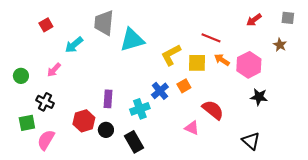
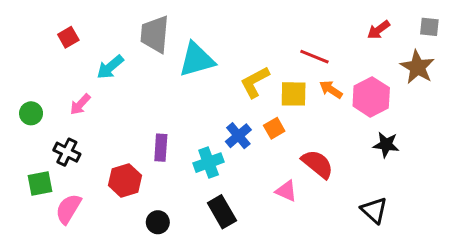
brown star: (280, 45) -> (417, 67), size x1.6
black circle: (106, 130) -> (158, 222), moved
black rectangle: (134, 142) -> (222, 212), moved

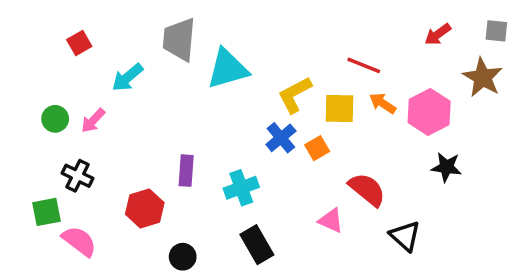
green circle: (31, 113) -> (55, 119), moved
blue cross: (238, 136) -> (281, 138), moved
pink semicircle: (68, 209) -> (79, 241), turned 96
black triangle: (374, 210) -> (405, 236), moved

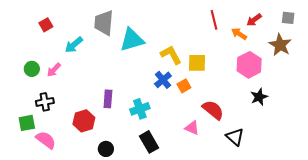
red line: (364, 65) -> (214, 20), moved, turned 54
yellow L-shape: (295, 95) -> (171, 55), turned 90
orange arrow: (383, 103) -> (239, 34), moved
black star: (446, 167) -> (259, 97), turned -30
black cross: (78, 176) -> (45, 102), turned -36

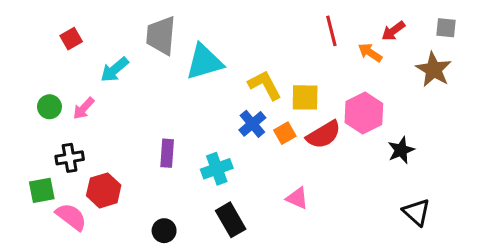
pink hexagon: (249, 65) -> (364, 113), moved
red semicircle: (213, 110) -> (324, 135), moved, turned 110
red hexagon: (84, 121) -> (104, 190), moved
black triangle: (235, 137) -> (417, 212), moved

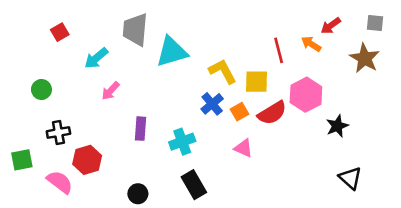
red line: (331, 31) -> (279, 50), moved
pink arrow: (84, 108) -> (111, 91), moved
green square: (42, 190) -> (22, 160), moved
pink triangle: (297, 198) -> (243, 148), moved

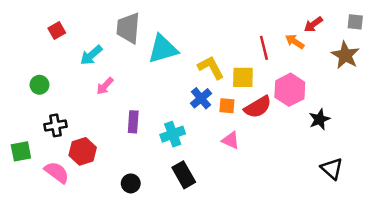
orange square: (240, 112) -> (227, 106), turned 35

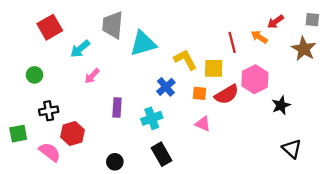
red square: (57, 31) -> (50, 27), size x1.6
blue cross: (201, 98) -> (166, 87), moved

